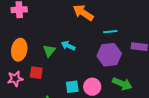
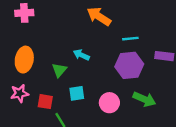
green triangle: (49, 51) -> (59, 70), moved
red square: (36, 73) -> (45, 102), moved
cyan square: (72, 87) -> (77, 93), moved

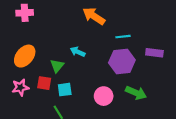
orange ellipse: (24, 60) -> (25, 56), turned 30
cyan square: (77, 93) -> (65, 90), moved
red square: (45, 102) -> (44, 83), moved

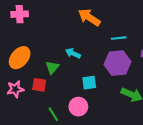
cyan square: (65, 90) -> (89, 83), moved
pink circle: (104, 96) -> (78, 107), moved

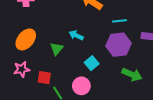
cyan square: (89, 83) -> (92, 63), turned -32
red square: (39, 85) -> (44, 78), moved

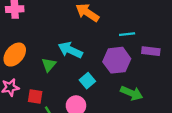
cyan line: (119, 21) -> (127, 34), moved
cyan arrow: (76, 35) -> (70, 50), size x1.5

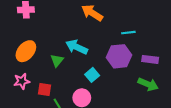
purple rectangle: (151, 51) -> (150, 59), moved
green arrow: (132, 93) -> (148, 84), moved

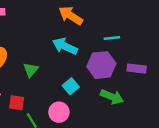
cyan arrow: (77, 47) -> (65, 46), moved
green arrow: (148, 84) -> (112, 97), moved

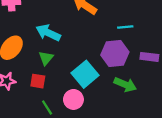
cyan arrow: (65, 46) -> (48, 33), moved
cyan square: (71, 86) -> (85, 74), size x1.6
red square: (17, 103) -> (38, 81), moved

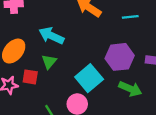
cyan line: (125, 27) -> (130, 17), moved
red square: (38, 81) -> (30, 77), moved

